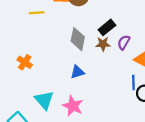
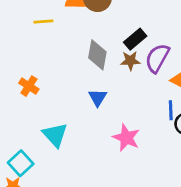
purple semicircle: (124, 42) -> (157, 58), size x1.5
blue triangle: (77, 72) -> (98, 98), turned -40
pink star: (73, 106) -> (126, 138), moved

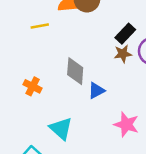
gray diamond: (97, 55) -> (75, 71), moved
blue triangle: (98, 98) -> (96, 90), turned 36

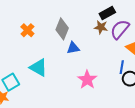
cyan triangle: (61, 128) -> (38, 68), turned -30

